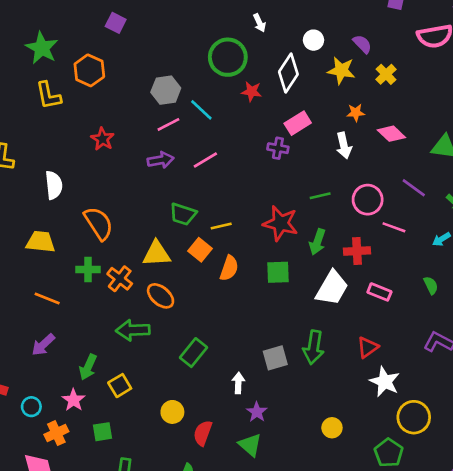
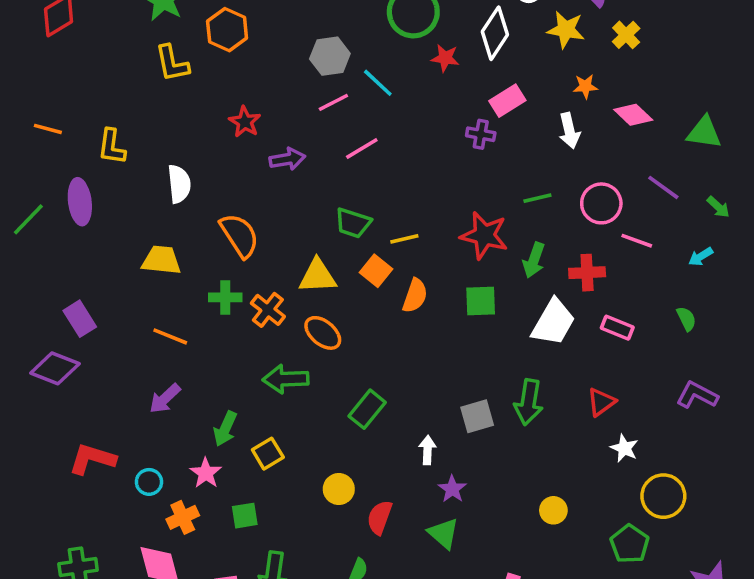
purple arrow: (161, 160) -> (287, 159), moved
pink line: (205, 160) -> (362, 148), moved
white star: (385, 382) -> (624, 448), size x0.7

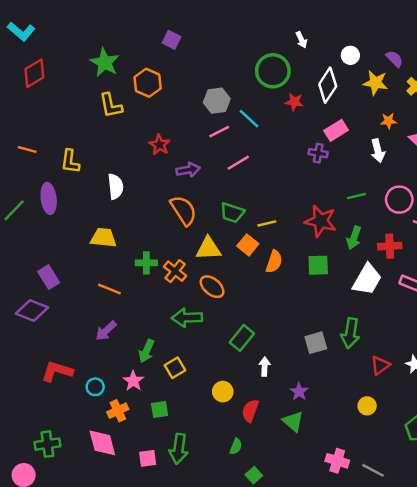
orange semicircle: (239, 235) -> (183, 210), moved
red triangle: (601, 402) -> (380, 365), moved
white arrow: (427, 450) -> (264, 367), moved

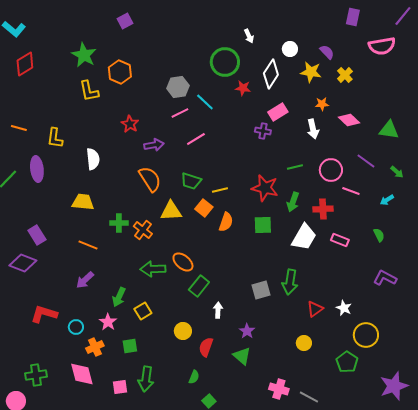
purple square: (171, 40) -> (125, 21), moved, turned 35
orange ellipse: (212, 287) -> (183, 262), moved

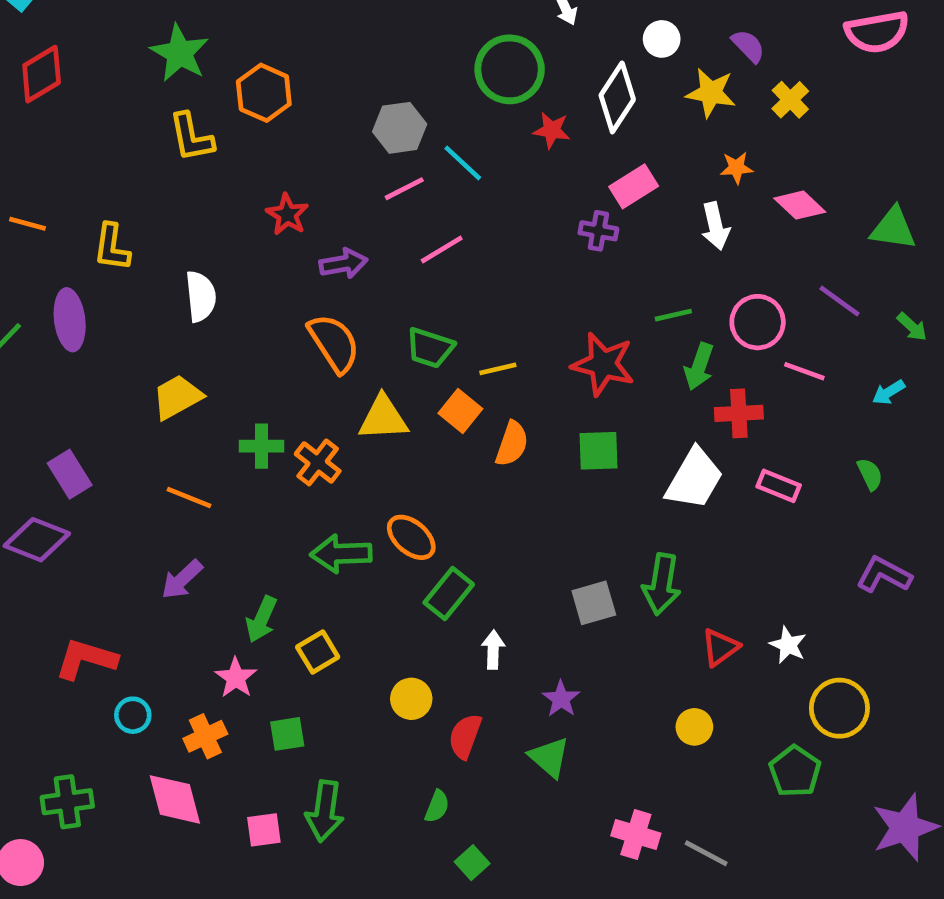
yellow trapezoid: (83, 202) -> (177, 397), turned -35
green arrow: (293, 202) -> (699, 367), moved
cyan circle: (76, 327) -> (133, 715), moved

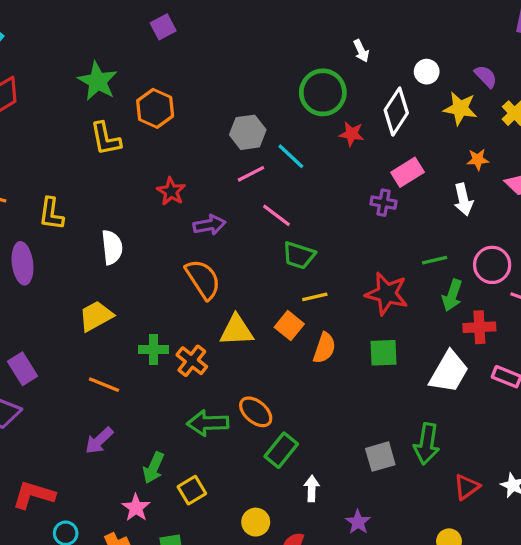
pink line: (442, 250) -> (276, 215), turned 68
green trapezoid: (430, 348) -> (299, 255), moved

